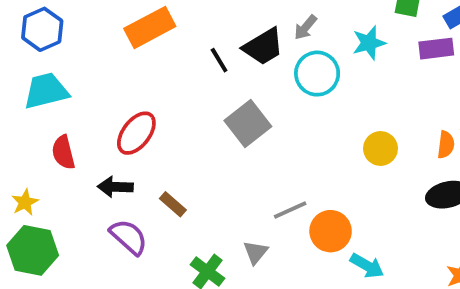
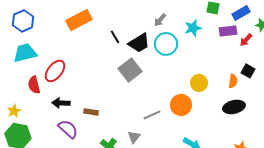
black trapezoid: (263, 47) -> (139, 43), moved
red ellipse: (136, 133) -> (55, 71), moved
brown rectangle: (173, 204) -> (91, 112), turned -32
orange circle: (331, 231) -> (181, 105), moved

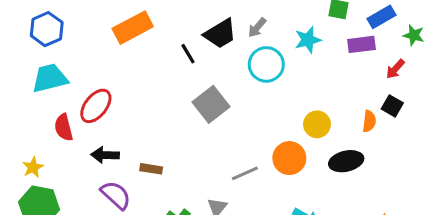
red arrow: (246, 40) -> (395, 69), moved
black trapezoid: (139, 43) -> (220, 34), moved
black ellipse: (234, 107) -> (346, 161), moved

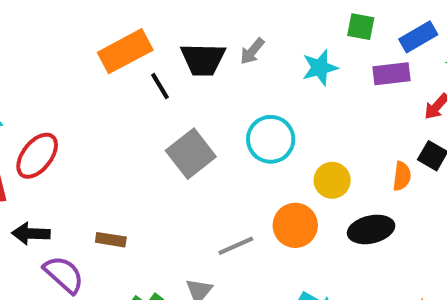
orange rectangle: (133, 28) -> (125, 51), moved
black trapezoid: (220, 34) -> (203, 59), turned 32
cyan circle: (266, 64) -> (271, 139), moved
black arrow: (105, 155) -> (31, 234), moved

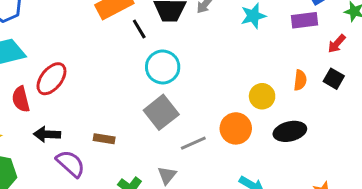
cyan circle: (271, 139) -> (163, 67), moved
gray square: (191, 154) -> (161, 112), moved
orange semicircle: (402, 176) -> (300, 80), moved

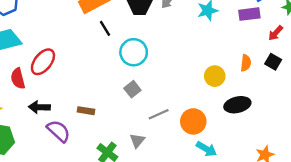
black line: (139, 29) -> (105, 28), moved
gray square: (161, 112) -> (132, 89), size x0.6
orange circle: (236, 128) -> (193, 121), moved

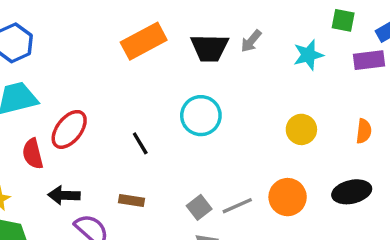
black line: (105, 28) -> (140, 143), moved
yellow circle: (215, 76) -> (301, 129), moved
gray square: (132, 89) -> (199, 207), moved
orange circle: (193, 121) -> (288, 197), moved

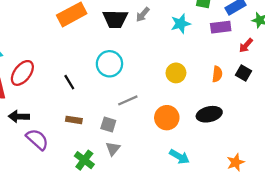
brown rectangle: (132, 201) -> (74, 120), moved
gray line: (237, 206) -> (128, 100), moved
gray square: (199, 207) -> (108, 125), turned -35

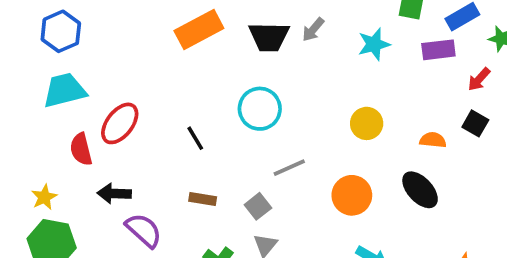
orange semicircle: (217, 74) -> (433, 140), moved, turned -91
black ellipse: (209, 114) -> (420, 190), turned 60
gray square: (108, 125) -> (258, 206), turned 35

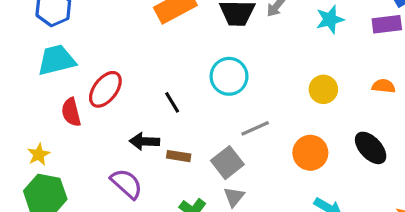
orange semicircle: (433, 140) -> (384, 86), moved
black arrow: (114, 193) -> (144, 141), moved
gray square: (258, 206) -> (227, 163), size x1.4

